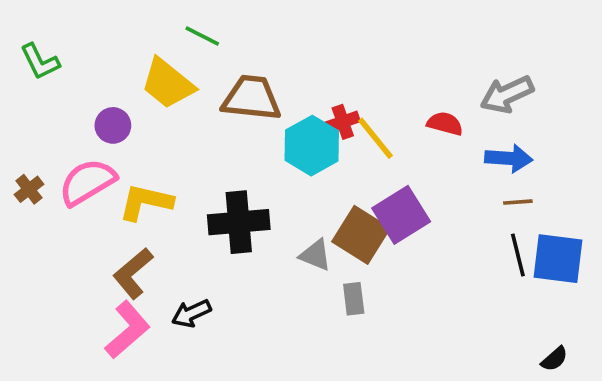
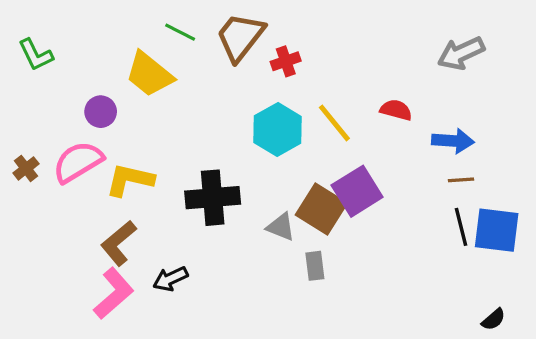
gray arrow: (507, 94) -> (461, 53), moved
brown trapezoid: (252, 98) -> (240, 37), moved, turned -58
red cross: (343, 122) -> (286, 61), moved

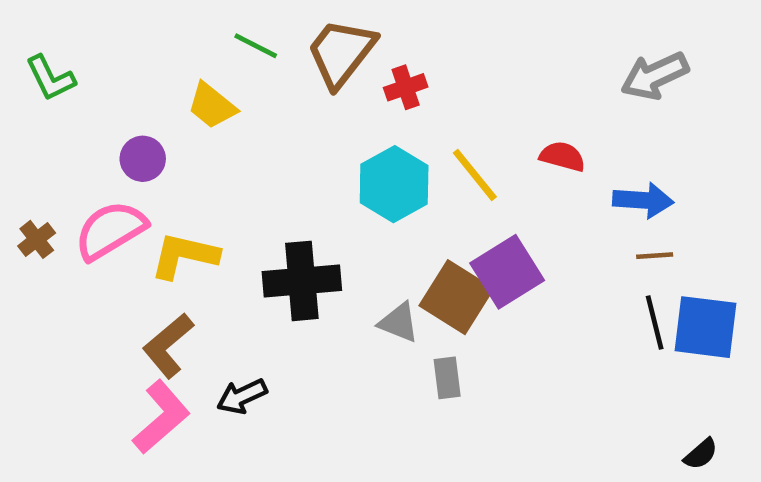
yellow trapezoid: (149, 74) -> (212, 106), size x0.7

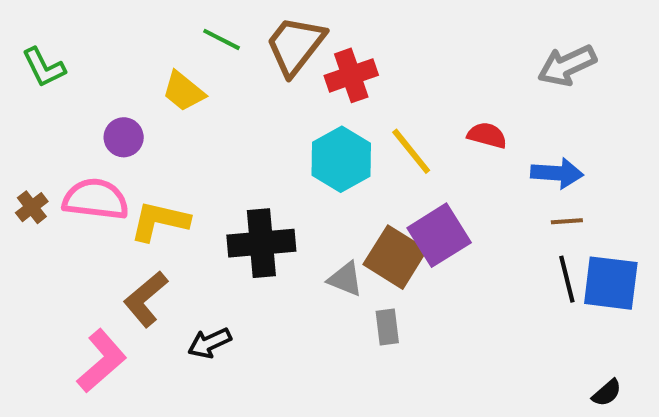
red cross: (406, 87) -> (351, 75), size x1.4
pink semicircle: (110, 230) -> (96, 199), turned 38
pink L-shape: (161, 417) -> (102, 361), moved

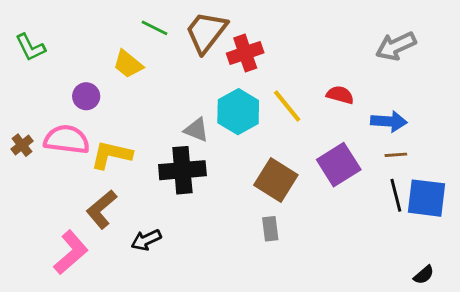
purple square: (439, 235) -> (339, 165), moved
gray triangle: (345, 279) -> (196, 130), moved

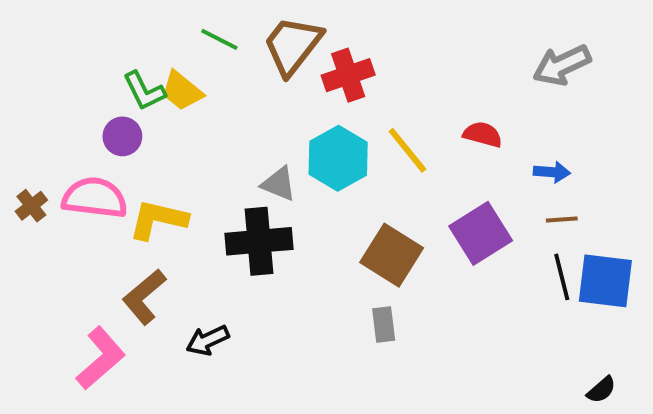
green L-shape: (30, 47) -> (144, 91), moved
blue arrow: (389, 121) -> (552, 172), size x0.7

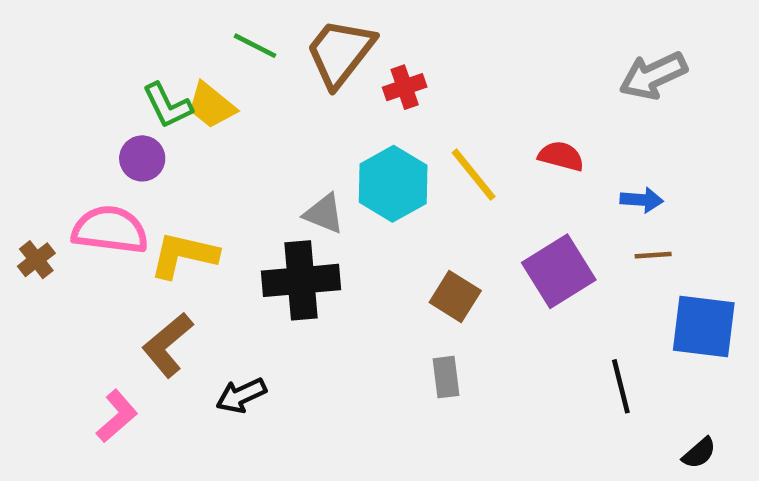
red cross: (348, 75) -> (405, 87), size x0.7
brown cross: (31, 206) -> (36, 260), moved
brown square: (392, 255) -> (455, 297), size x0.7
black line: (562, 277) -> (621, 386), moved
pink L-shape: (101, 358) -> (117, 416), size x0.7

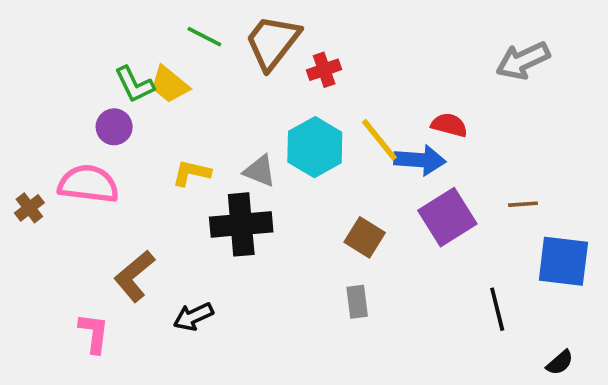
blue arrow: (642, 200) -> (420, 160), moved, size x1.5
yellow L-shape: (184, 255) -> (191, 173), moved, size x0.7
pink L-shape: (117, 416) -> (94, 333), turned -42

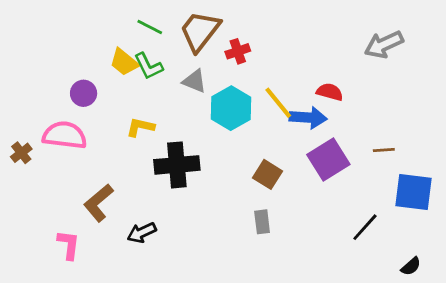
green L-shape: (134, 84) -> (148, 66), moved
gray triangle: (260, 171) -> (194, 81), moved
black line: (497, 309) -> (365, 227), turned 56

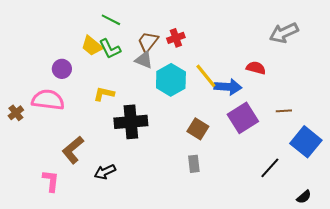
brown trapezoid: (200, 31) -> (148, 42), moved, size x0.7
red semicircle: (330, 92) -> (256, 68), moved
blue square: (414, 192) -> (306, 142), turned 32

